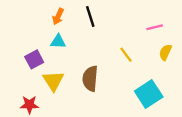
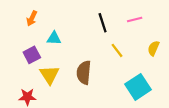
orange arrow: (58, 17) -> (32, 18), moved
black line: (90, 17) -> (103, 23), moved
pink line: (155, 27) -> (135, 19), moved

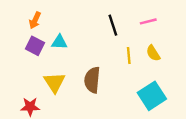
yellow semicircle: (153, 48) -> (153, 53), moved, turned -56
yellow line: (117, 50) -> (129, 56), turned 32
purple square: (32, 55) -> (35, 46), moved, turned -35

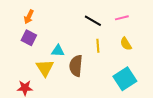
black line: (113, 25) -> (93, 21), turned -42
cyan triangle: (59, 42) -> (58, 51), moved
yellow line: (129, 56) -> (98, 46), moved

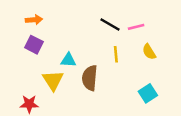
orange arrow: (29, 17) -> (34, 20), turned -120
pink line: (122, 18) -> (136, 27), moved
cyan square: (125, 79) -> (148, 93), size x0.7

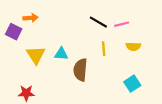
purple square: (34, 45) -> (14, 32), moved
yellow semicircle: (149, 52) -> (133, 46), turned -56
yellow triangle: (53, 80) -> (36, 55), moved

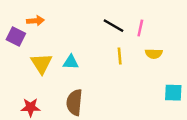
pink line: (122, 24) -> (140, 28), turned -64
brown semicircle: (80, 70) -> (74, 102), moved
cyan square: (132, 84) -> (173, 93), moved, turned 35

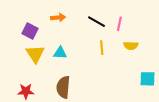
orange arrow: (35, 21) -> (58, 17), moved
purple square: (16, 37) -> (30, 31), moved

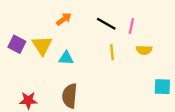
orange arrow: (58, 17) -> (64, 19), turned -32
purple square: (30, 31) -> (17, 44), moved
yellow triangle: (35, 54) -> (42, 45), moved

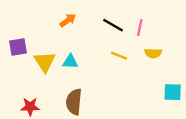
purple square: (17, 44) -> (18, 47), turned -36
yellow triangle: (42, 45) -> (45, 62), moved
yellow line: (112, 52) -> (119, 56), turned -63

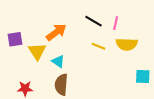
orange arrow: (68, 20) -> (56, 32), moved, size x1.5
yellow semicircle: (153, 53) -> (127, 44), size x1.5
cyan triangle: (70, 62) -> (58, 61), moved, turned 32

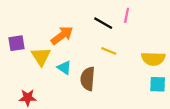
pink line: (116, 23) -> (127, 15), moved
yellow semicircle: (127, 44) -> (153, 59), moved
brown semicircle: (61, 84) -> (88, 79), moved

